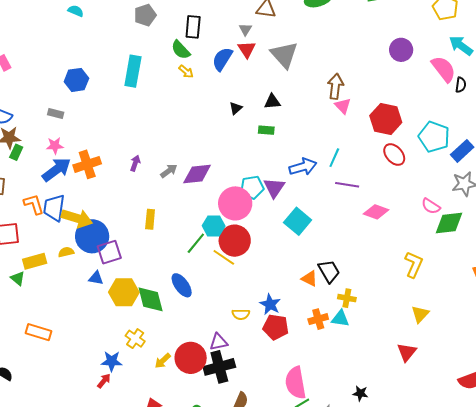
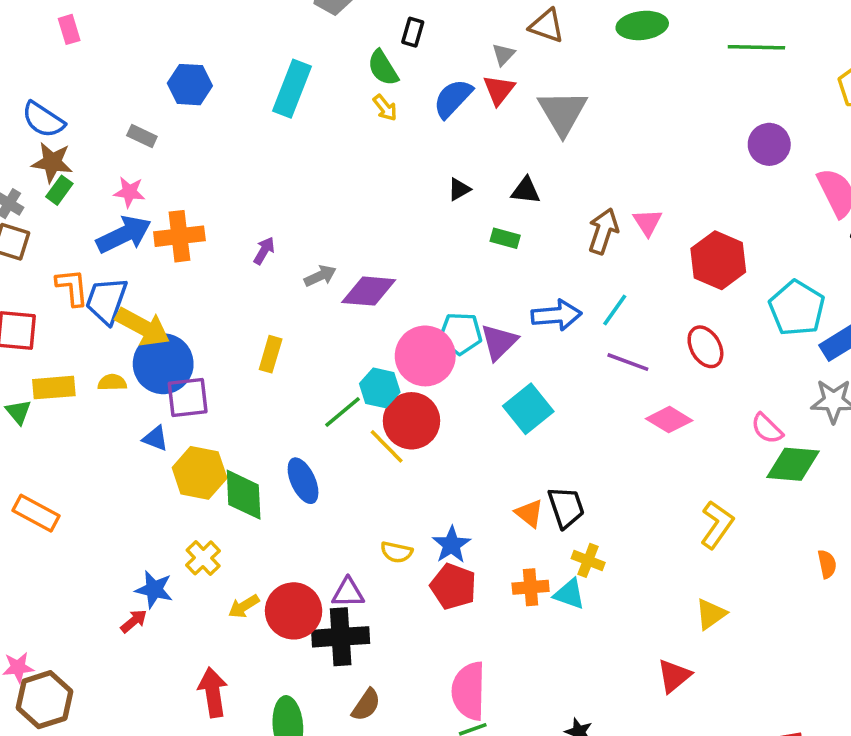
black rectangle: (193, 27) -> (413, 32), size x0.7
brown arrow: (335, 86) -> (603, 231), moved
red ellipse: (394, 155) -> (705, 347), moved

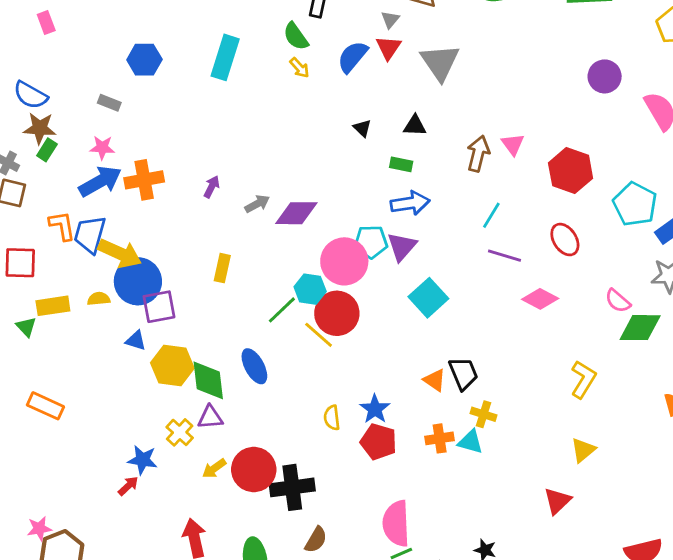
black triangle: (459, 189) -> (362, 128), turned -42
blue arrow: (556, 315) -> (410, 203), moved
yellow semicircle: (396, 552) -> (332, 418), turned 75
purple triangle: (348, 593) -> (210, 417), moved

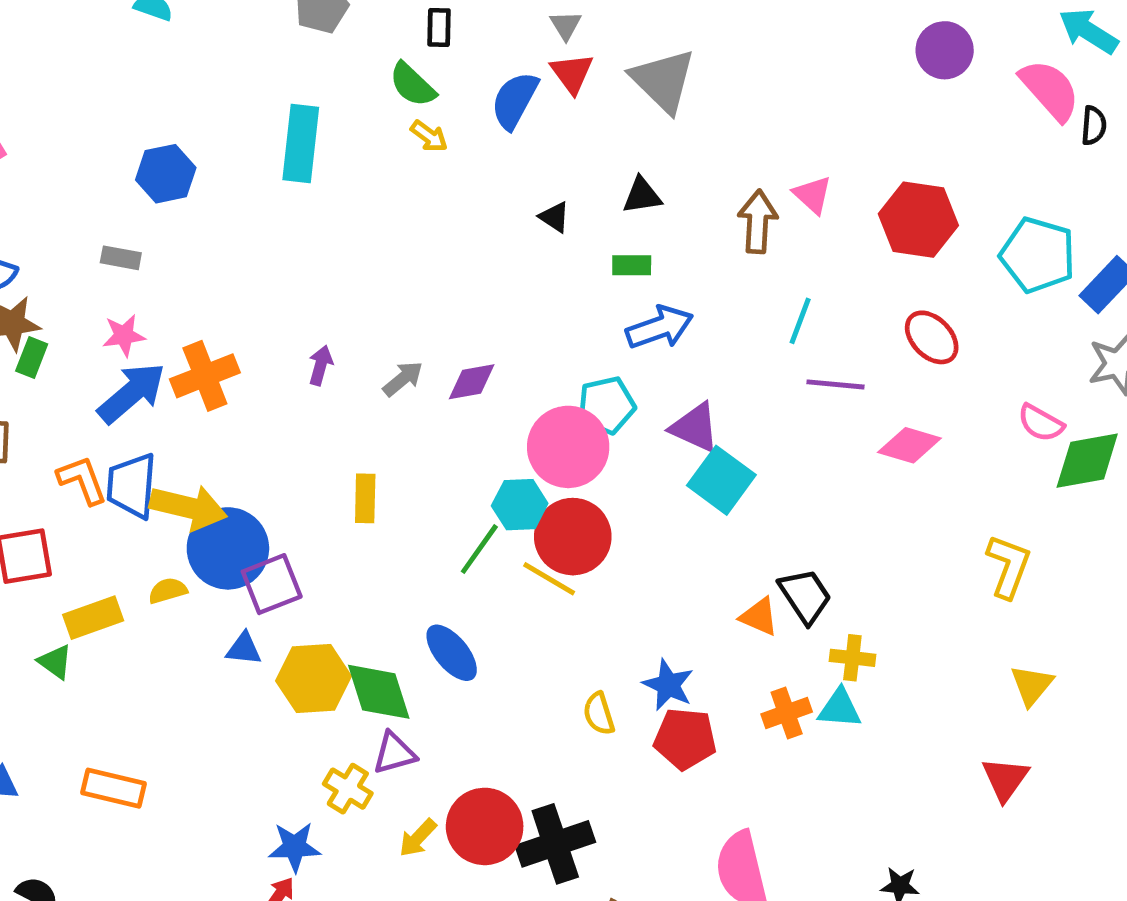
purple diamond: (296, 213) -> (472, 382), size x0.7
purple triangle: (402, 247) -> (695, 428), moved, turned -36

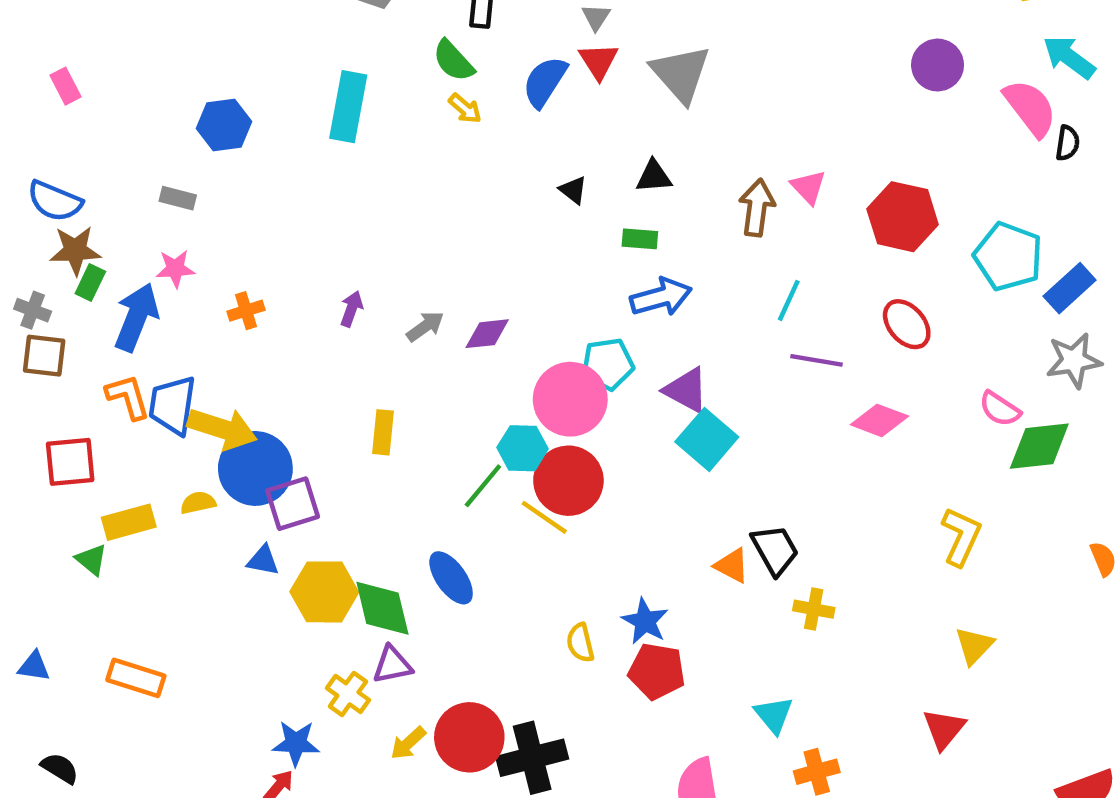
orange cross: (205, 376) -> (246, 311), size x0.6
blue arrow: (132, 393) -> (136, 317), moved, turned -32
cyan triangle: (840, 708) -> (774, 715), moved, turned 42
orange cross: (787, 713) -> (817, 772), moved

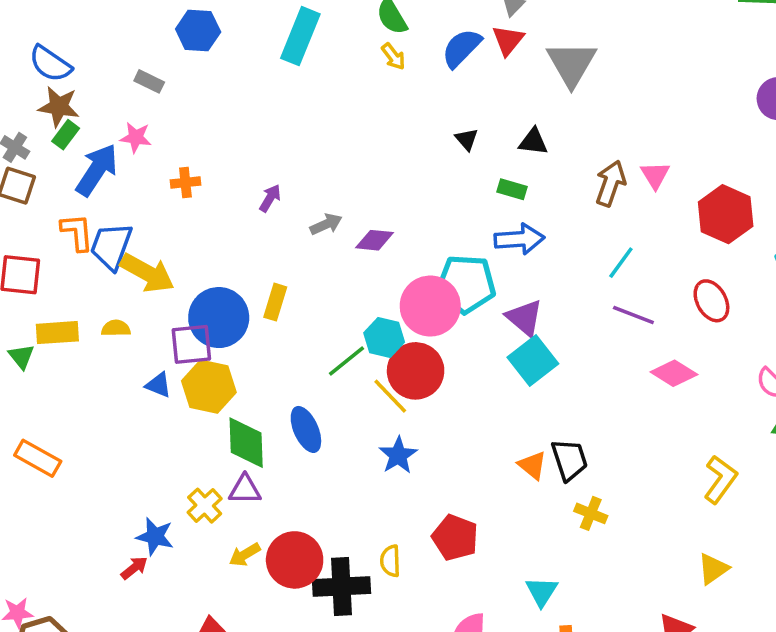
cyan pentagon: (608, 364) -> (466, 284), size x1.4
blue circle: (255, 468) -> (219, 318), moved
yellow hexagon: (324, 592) -> (209, 387), moved
blue star: (645, 621) -> (398, 455), moved
yellow semicircle: (580, 643) -> (390, 561), moved

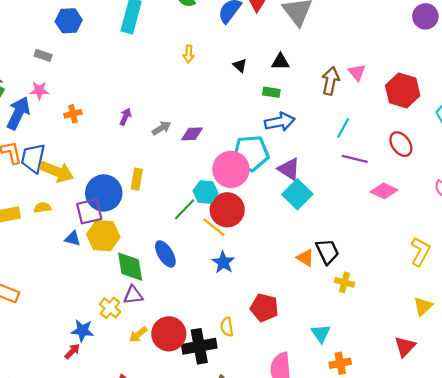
yellow arrow: (393, 56) -> (189, 54), moved, turned 49

